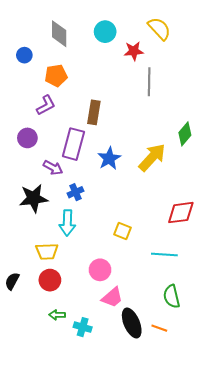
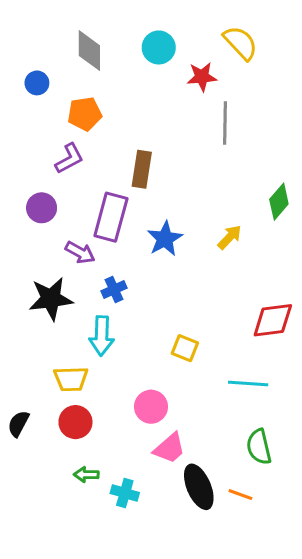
yellow arrow: (152, 157) -> (230, 237), size x0.6

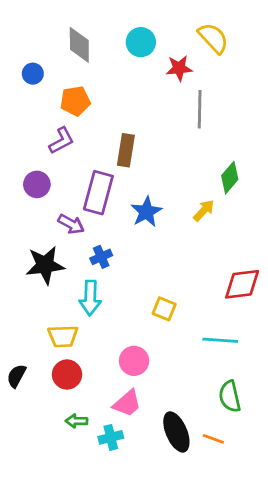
green diamond: (279, 202) -> (230, 178), moved
pink trapezoid: (169, 448) -> (127, 403), moved
cyan cross: (125, 493) -> (111, 437), turned -30

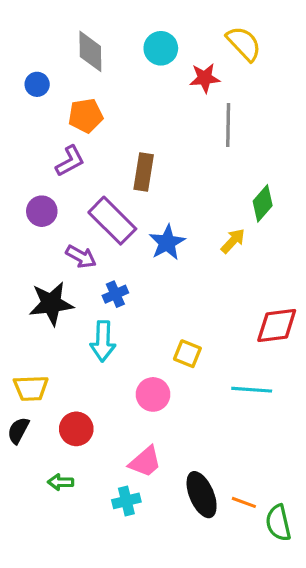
purple rectangle: (98, 193) -> (112, 221), turned -60
yellow trapezoid: (63, 336) -> (31, 388), moved
pink circle: (134, 361) -> (153, 394), moved
green semicircle: (230, 396) -> (278, 523), moved
green arrow: (77, 421) -> (61, 482), moved

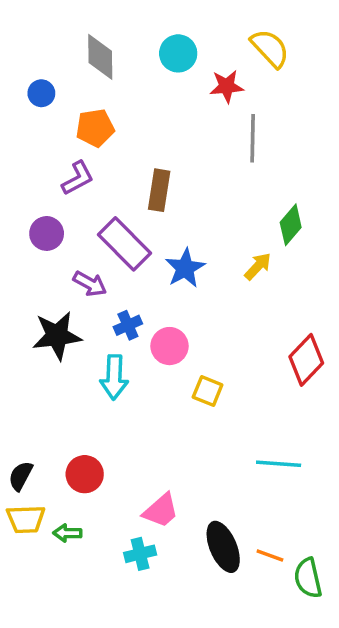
red diamond: (277, 326) -> (306, 360), turned -39
yellow trapezoid: (31, 388) -> (26, 519), moved
cyan line: (252, 390) -> (279, 464), moved
pink circle: (153, 394) -> (170, 346), moved

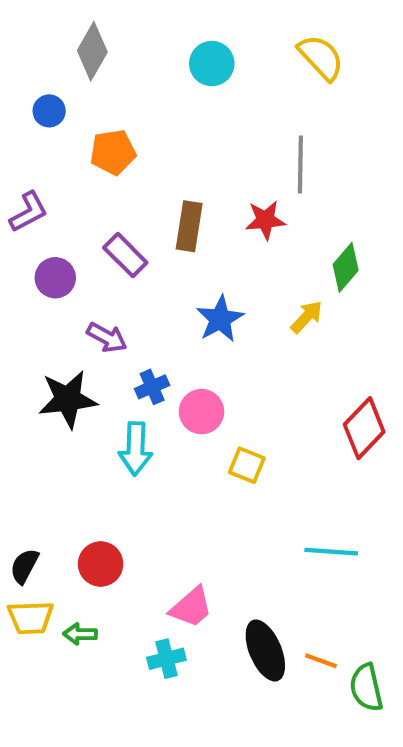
gray diamond: (100, 57) -> (92, 51), moved, turned 30
red star: (227, 86) -> (265, 220), moved
purple L-shape: (78, 178) -> (29, 212), moved
purple rectangle: (124, 244) -> (125, 255), moved, size x0.7

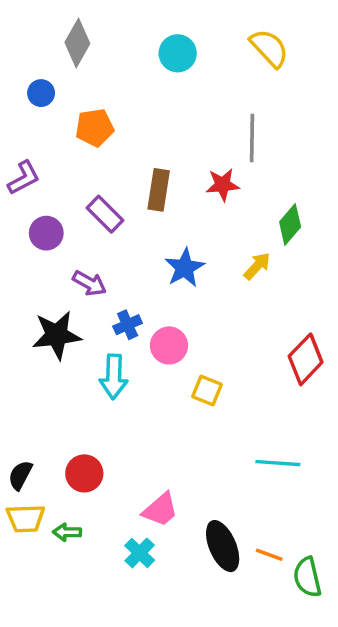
cyan cross: (166, 659) -> (140, 553), turned -32

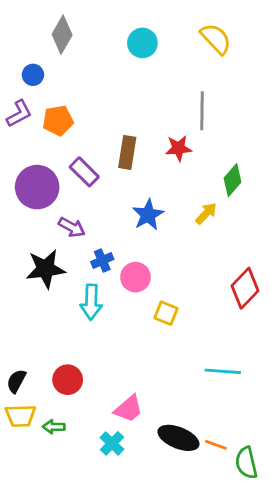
orange pentagon: (95, 128) -> (58, 121), moved
purple L-shape: (24, 178) -> (19, 114), moved
purple circle: (46, 233) -> (37, 187), size x1.6
black ellipse: (223, 546) -> (178, 438), turned -45

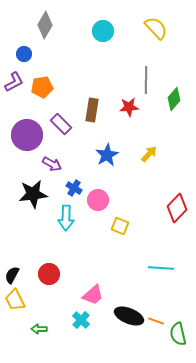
green diamond: (232, 180) -> (174, 99), moved
blue cross: (102, 261) -> (74, 188), turned -35
yellow trapezoid: (20, 416) -> (15, 300), turned 65
green arrow: (54, 427) -> (39, 329), moved

